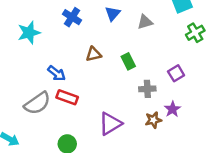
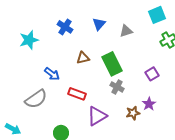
green rectangle: (128, 61) -> (112, 64), size x1.6
gray cross: (147, 89) -> (117, 87), moved, turned 32
red rectangle: (67, 97) -> (77, 94), moved

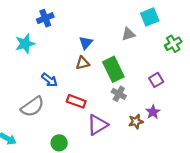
cyan square: (157, 15) -> (150, 17), moved
blue triangle: (99, 24) -> (86, 43), moved
blue cross: (65, 27) -> (45, 18), moved, turned 35

